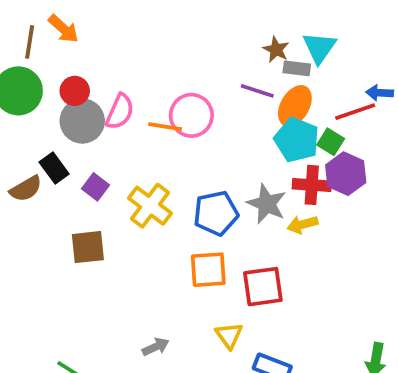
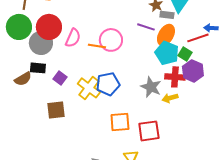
red circle: (75, 91) -> (49, 27), size x1.6
gray circle: (82, 121) -> (41, 43), moved
black rectangle: (54, 168) -> (38, 68), turned -49
blue pentagon: (216, 213) -> (108, 84), moved

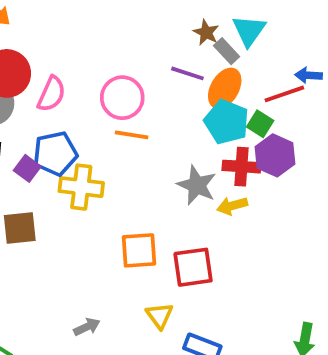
gray rectangle: (167, 15) -> (227, 51), turned 40
orange line: (97, 46) -> (132, 135), moved
blue pentagon: (108, 84) -> (55, 154), moved
yellow cross: (89, 88) -> (81, 187), turned -30

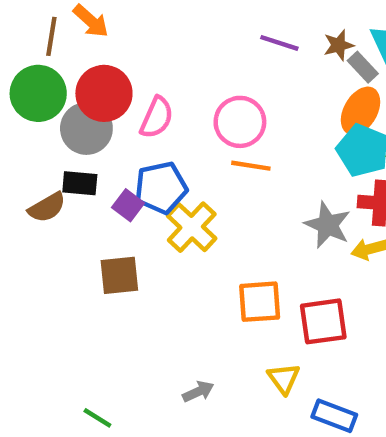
brown star: (206, 32) -> (339, 45), turned 30
purple line: (187, 73) -> (279, 43), moved
yellow cross: (81, 187) -> (192, 227), turned 36

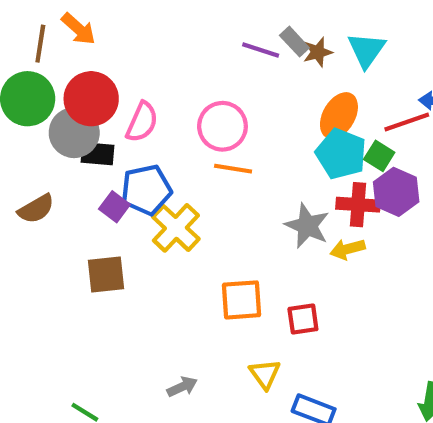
gray rectangle: (363, 67) -> (294, 42), moved
black rectangle: (80, 183) -> (98, 154), moved
red square: (323, 321) -> (303, 319), size x0.7

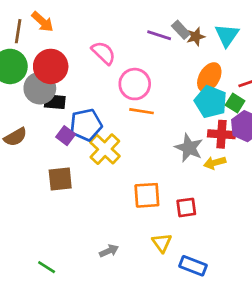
pink semicircle: (142, 122) -> (104, 53), moved, turned -70

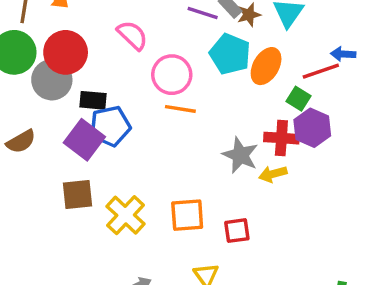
black rectangle: (55, 102) -> (93, 100), moved
cyan pentagon: (211, 102) -> (230, 54), moved
purple square: (66, 136) -> (84, 140), size x1.6
yellow cross: (105, 149) -> (126, 215), moved

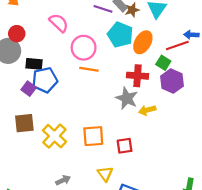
red circle: (66, 52) -> (17, 34), size x0.6
red cross: (281, 138) -> (137, 76), moved
purple square: (84, 140) -> (29, 89), size x0.6

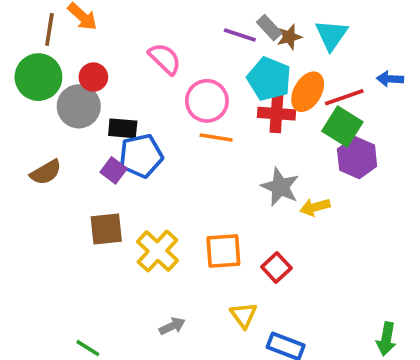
red line: (177, 46) -> (344, 97), moved
green square: (163, 63) -> (342, 127), size x1.5
red cross: (137, 76) -> (276, 114), moved
red square: (125, 146) -> (276, 268), turned -35

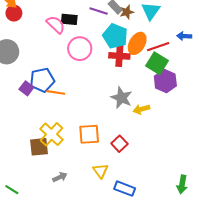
red circle: (93, 77) -> (14, 13), moved
black rectangle: (123, 128) -> (69, 19), moved
orange line: (216, 138) -> (56, 92), moved
brown square: (106, 229) -> (39, 147), moved

